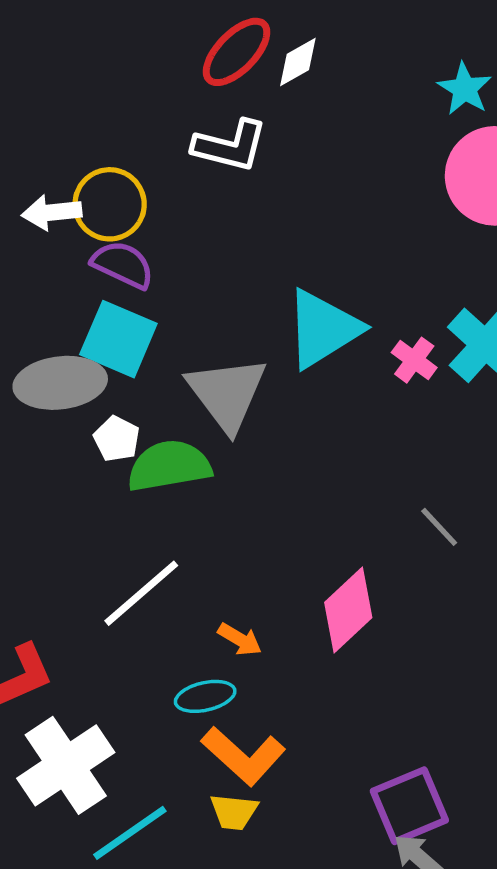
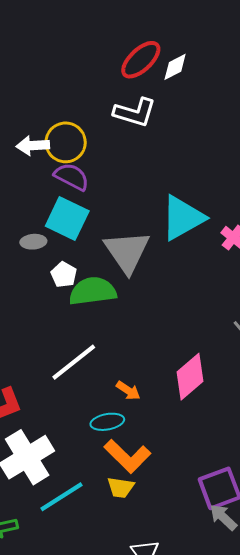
gray ellipse: (60, 383) -> (33, 242), size x0.5

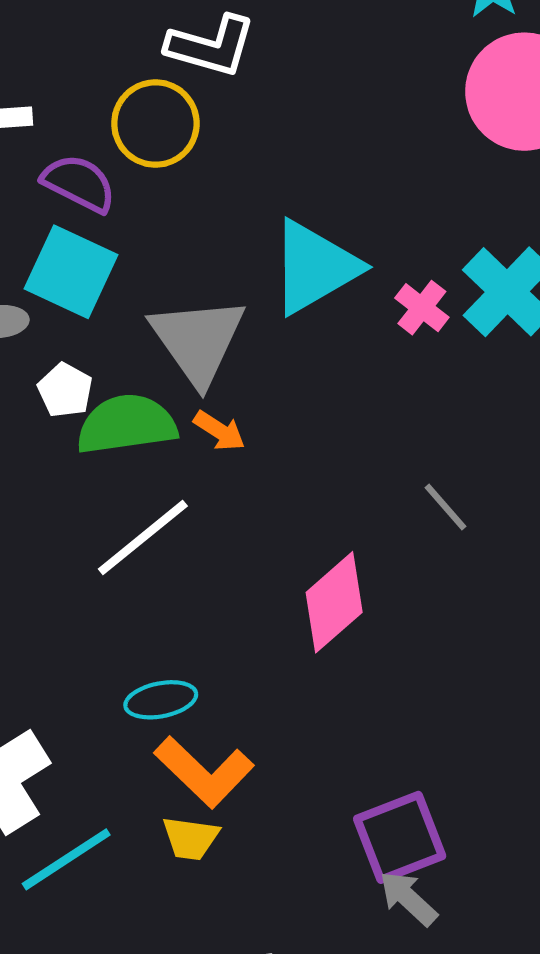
yellow circle: (66, 142) -> (155, 124), moved
white line: (74, 362) -> (143, 537), moved
orange arrow: (128, 391) -> (219, 431), moved

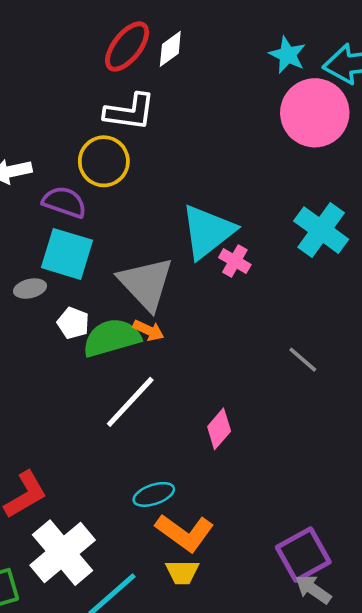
pink cross: (422, 308) -> (235, 261), moved
orange arrow: (219, 431) -> (149, 330), moved
pink diamond: (334, 602) -> (219, 429), moved, size x0.7

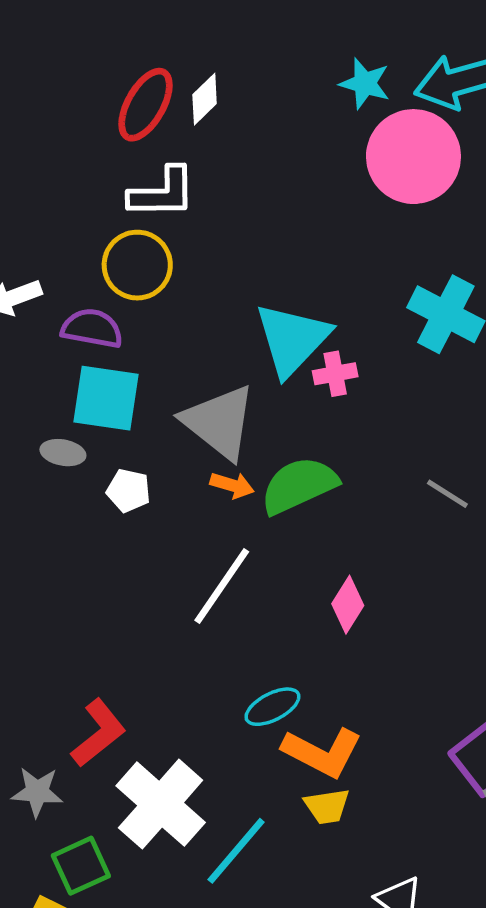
pink cross: (235, 261) -> (335, 374), turned -32
gray ellipse: (30, 289) -> (63, 453), turned 32
green semicircle: (112, 338) -> (299, 485), moved

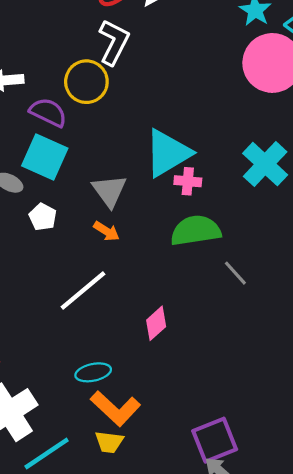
white L-shape: (162, 193) -> (114, 42), turned -78
gray triangle: (219, 422) -> (109, 191), size x0.7
green semicircle: (299, 485) -> (196, 231), moved

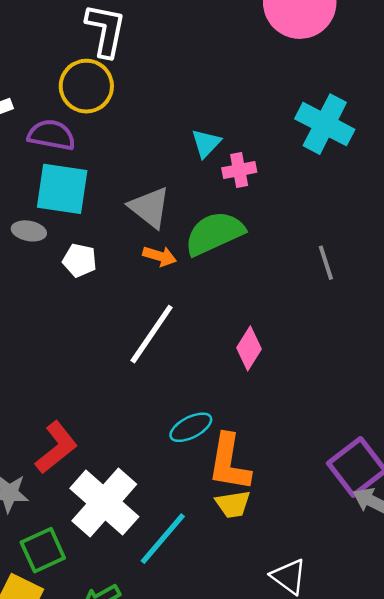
cyan triangle: (168, 153) -> (206, 143), size x0.5
green semicircle: (196, 231) -> (214, 233), moved
gray line: (235, 273) -> (326, 263), turned 40
orange L-shape: (115, 408) -> (229, 462), turned 72

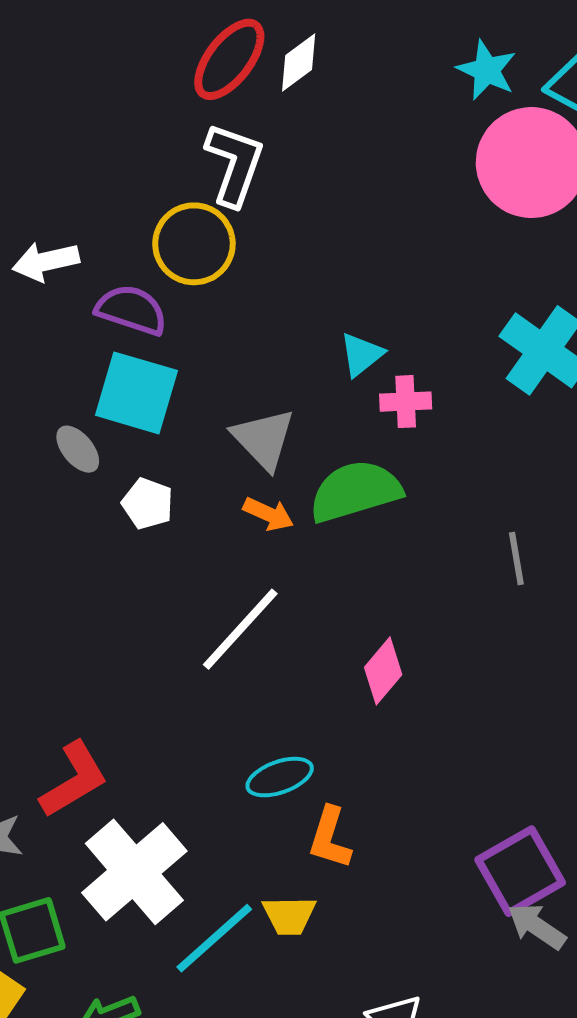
gray ellipse: (29, 231) -> (78, 449), turned 32
orange L-shape: (229, 462) -> (330, 838), size x0.7
yellow trapezoid: (233, 504) -> (289, 915), moved

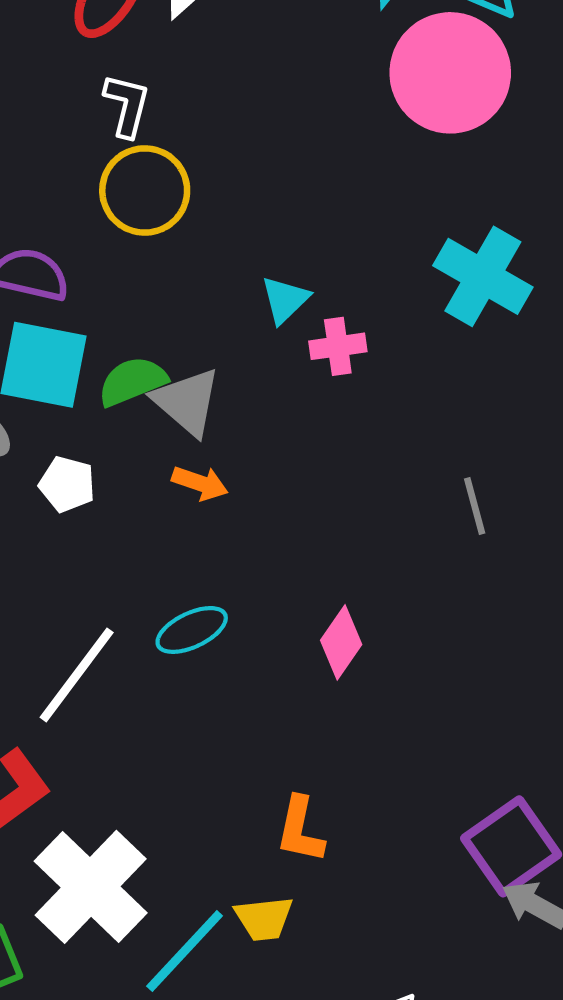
white L-shape: (235, 164) -> (127, 105), size x0.7
yellow circle: (194, 244) -> (145, 190), moved
green semicircle: (355, 491) -> (132, 381), moved, size x0.7
white line: (240, 629) -> (77, 675), moved
cyan ellipse: (280, 777) -> (192, 630), moved

